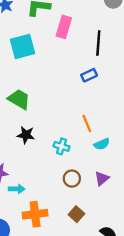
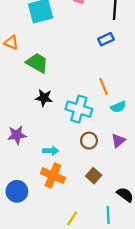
cyan cross: (62, 146) -> (79, 109), size x1.6
cyan arrow: (17, 189) -> (51, 151), moved
orange cross: (35, 214) -> (53, 176), turned 30

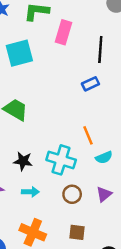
black star: (44, 98) -> (23, 161), moved
cyan arrow: (51, 151) -> (30, 192), moved
brown square: (94, 176) -> (77, 232), turned -35

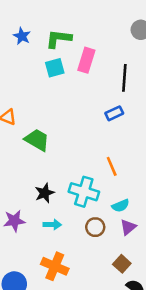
cyan square: (19, 53) -> (55, 68), moved, size x0.7
cyan semicircle: (104, 157) -> (121, 206), moved
black star: (23, 161) -> (45, 193), turned -30
brown square: (77, 232) -> (122, 264), moved, turned 35

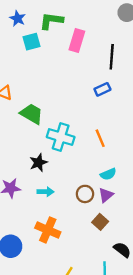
cyan square: (55, 68) -> (32, 42), moved
cyan cross: (84, 192) -> (61, 137), moved
purple triangle: (128, 227) -> (106, 195), moved
brown square: (122, 264) -> (100, 222), moved

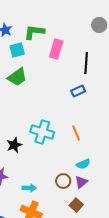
green trapezoid: (32, 114) -> (17, 77), moved, turned 115
black star: (38, 163) -> (14, 145), moved
cyan arrow: (45, 192) -> (29, 188), moved

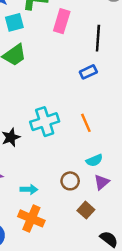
cyan cross: (42, 132) -> (45, 122), turned -35
purple triangle: (81, 182) -> (102, 182), moved

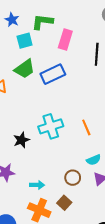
blue rectangle: (88, 72) -> (53, 74), moved, size x1.6
brown square: (86, 210) -> (64, 203), moved

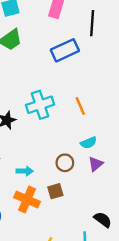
blue rectangle: (53, 74) -> (65, 50), moved
brown square: (64, 203) -> (55, 191), turned 32

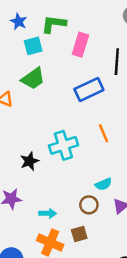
orange line: (80, 106) -> (104, 133), moved
cyan semicircle: (89, 143) -> (104, 184), moved

